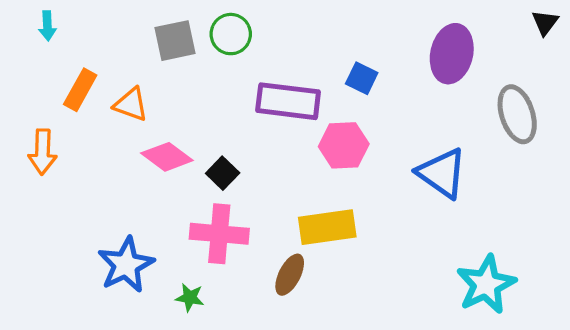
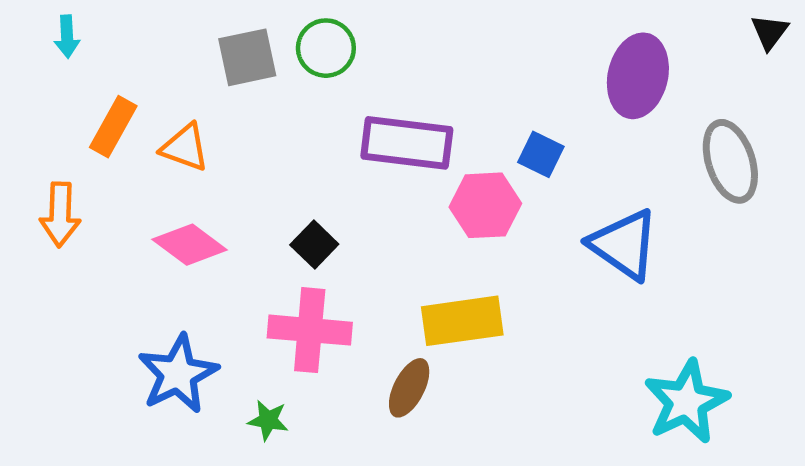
blue square: (362, 78) -> (541, 154), moved
pink diamond: (167, 157) -> (190, 245), moved

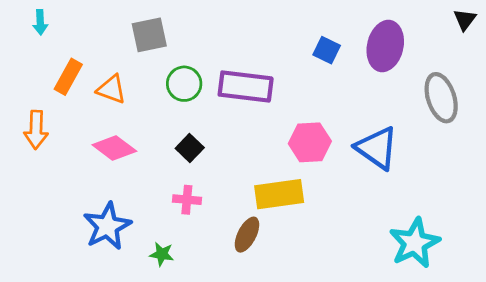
green circle: (326, 48) -> (184, 84), moved
blue square: (541, 154) -> (327, 50), moved
pink hexagon: (485, 205) -> (310, 142), moved
pink cross: (310, 330) -> (187, 200), size x0.6

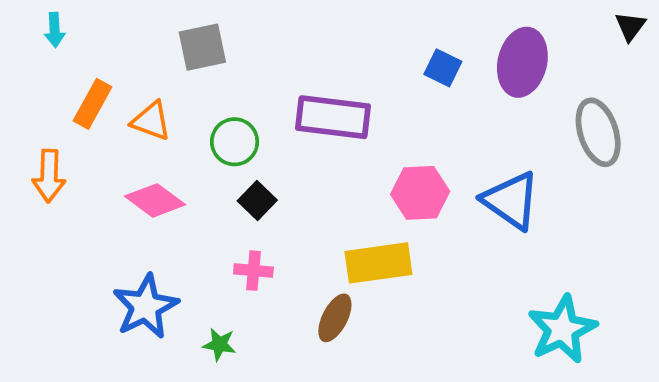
green circle: (184, 84) -> (235, 142), moved

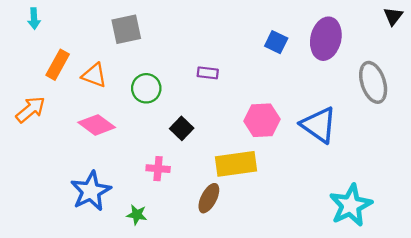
purple rectangle: (333, 117) -> (208, 73), size x0.5
orange arrow: (49, 176) -> (30, 110), turned -132
black square: (257, 200) -> (182, 128), moved

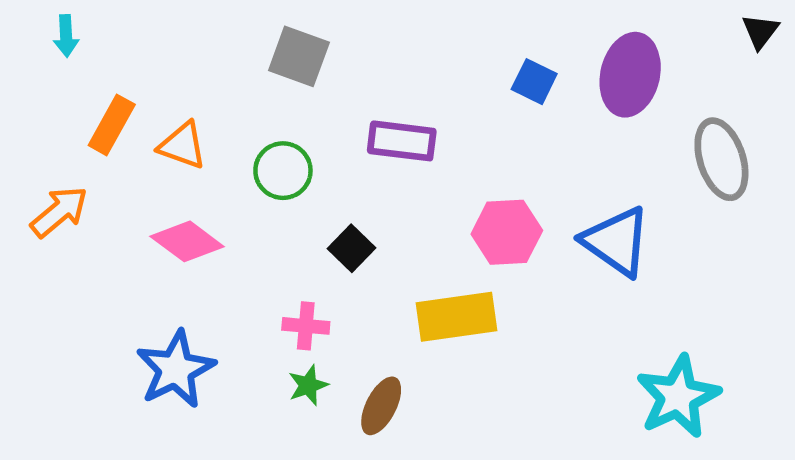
gray square: (126, 29) -> (299, 56), moved, turned 32
purple rectangle: (208, 73) -> (402, 141), size x1.6
brown ellipse: (209, 198) -> (381, 406), moved
green star: (137, 215) -> (308, 385), moved, turned -30

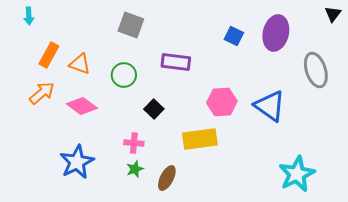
orange arrow: (59, 212) -> (42, 93), moved

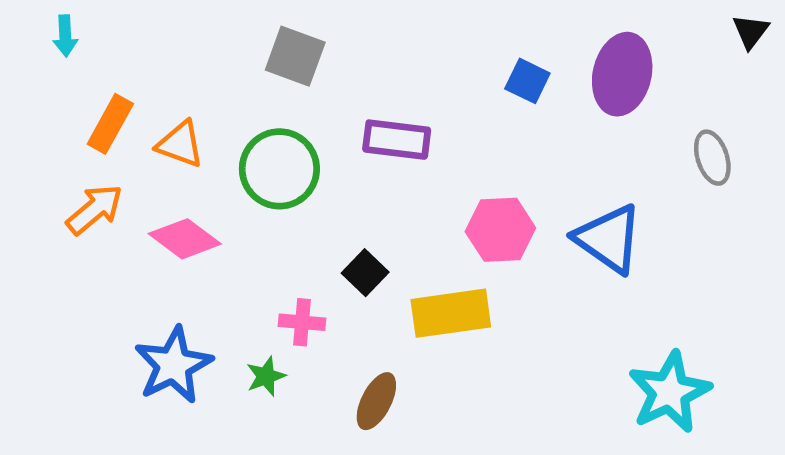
gray ellipse: (316, 70) -> (712, 158), size x0.7
green circle: (124, 75) -> (279, 169), size x1.4
black square: (154, 109) -> (365, 273), moved
green star: (135, 169) -> (266, 376), moved

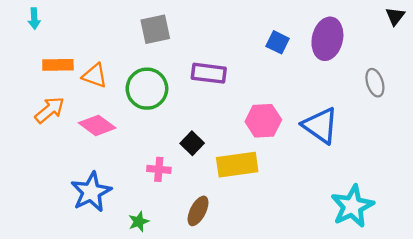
gray square: (295, 56) -> (155, 29), turned -32
orange rectangle: (110, 124) -> (58, 65), turned 60
green star: (266, 376) -> (139, 222), moved

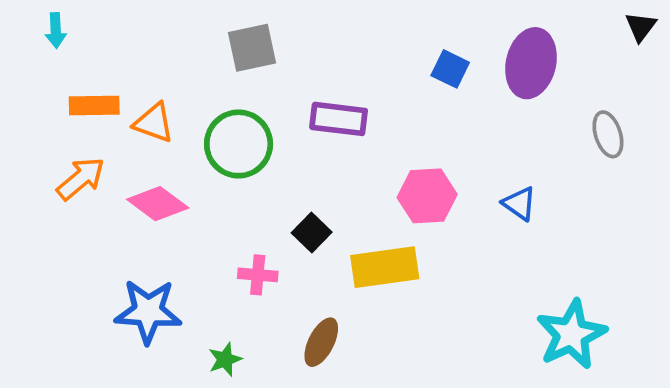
blue triangle: (320, 125) -> (519, 204), size x0.6
blue star: (91, 192) -> (148, 311), turned 30

